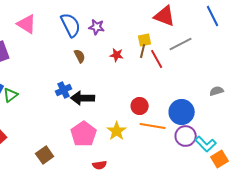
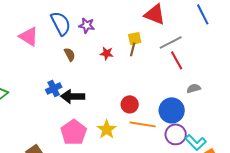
pink triangle: (27, 24) -> (29, 36), moved
red line: (157, 59) -> (177, 60), moved
gray semicircle: (217, 91) -> (194, 88), moved

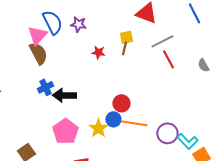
pink triangle: (29, 36) -> (37, 35), moved, turned 40
brown semicircle: (70, 54) -> (38, 53), moved, size x1.6
gray semicircle: (194, 88) -> (203, 65), moved, turned -104
blue circle: (172, 110) -> (113, 119), moved, size x0.6

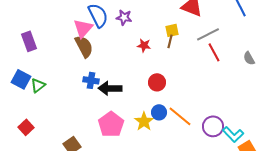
blue cross: (45, 87) -> (91, 80), turned 35
red circle: (121, 103) -> (157, 82), moved
orange line: (134, 123) -> (180, 116), turned 30

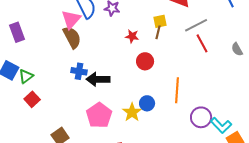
red circle: (157, 82) -> (145, 61), moved
orange line: (180, 116) -> (177, 90), moved, turned 55
red square: (26, 127) -> (32, 99), moved

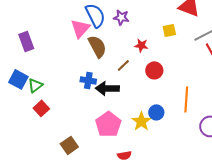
brown line: (158, 32) -> (123, 65), moved, turned 32
brown semicircle: (72, 37) -> (97, 46), moved

